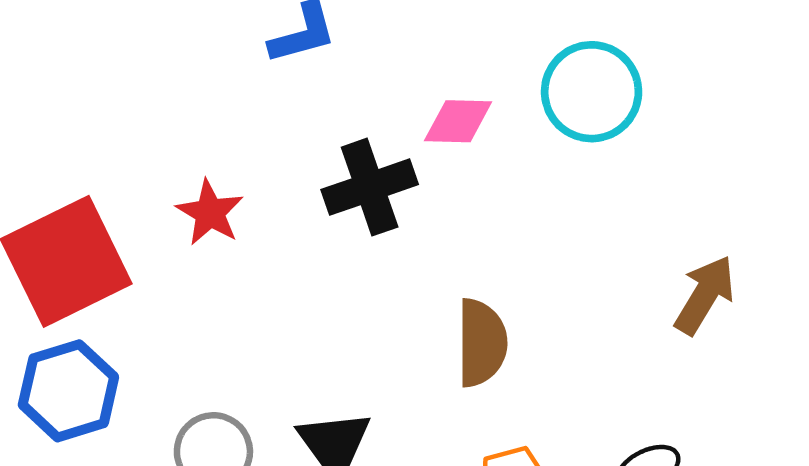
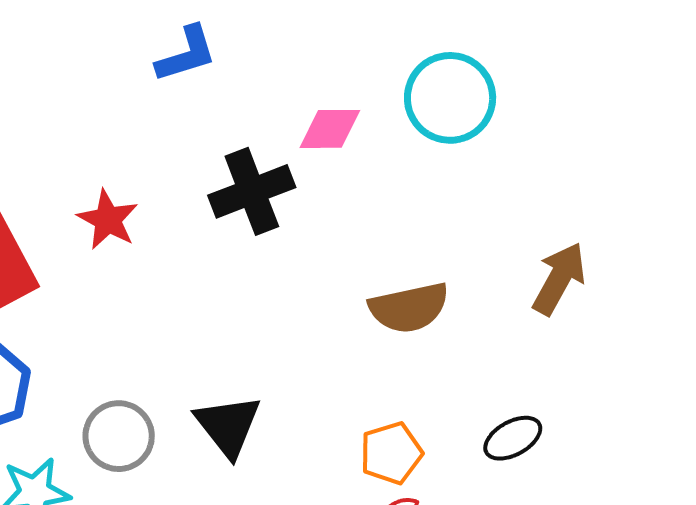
brown semicircle: (482, 343) -> (409, 308), moved, turned 80

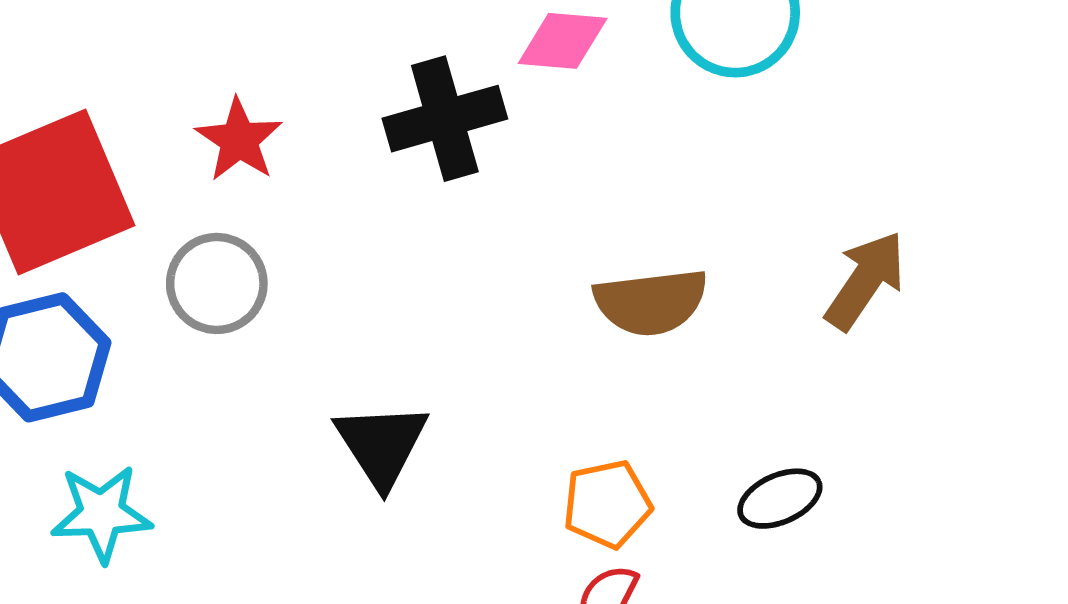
gray circle: (119, 436) -> (217, 283), moved

